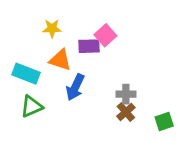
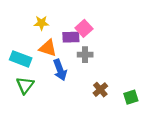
blue arrow: (75, 87) -> (60, 70), turned -45
gray cross: (126, 94) -> (85, 55), moved
green triangle: (31, 106) -> (25, 85), turned -30

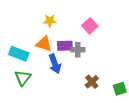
yellow star: (41, 23) -> (50, 21), moved
pink square: (84, 28) -> (90, 26), moved
purple rectangle: (71, 37) -> (65, 46), moved

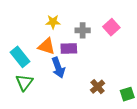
pink square: (90, 26) -> (111, 27), moved
gray cross: (78, 50) -> (83, 30), moved
cyan rectangle: (19, 54) -> (20, 57), turned 30

